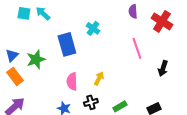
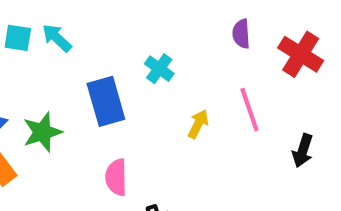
yellow arrow: (99, 78) -> (198, 124), moved

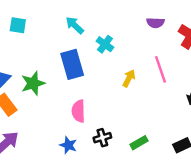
purple semicircle: (241, 34) -> (155, 23), turned -84
cyan arrow: (57, 38) -> (75, 25), moved

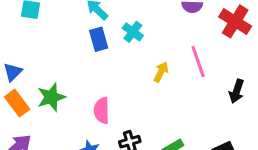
blue rectangle: (72, 64) -> (99, 39), moved, size x0.7
green star: (33, 83) -> (51, 97), moved

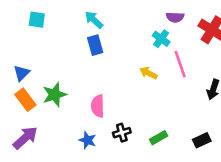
cyan cross: (133, 32) -> (161, 39), moved
yellow arrow: (161, 72) -> (148, 73), turned -90

